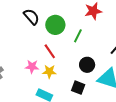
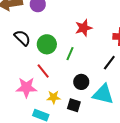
pink star: (32, 67) -> (26, 87), size x1.5
yellow star: (49, 72) -> (54, 97), moved

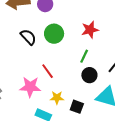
green circle: (47, 44) -> (54, 34), moved
green line: (70, 54) -> (84, 56), moved
black circle: (81, 82) -> (89, 75), moved

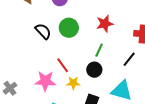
black circle: (89, 75) -> (94, 70), moved
yellow star: (57, 98) -> (73, 83), moved

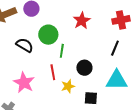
green line: (99, 50) -> (62, 51), moved
red line: (63, 65) -> (53, 72), turned 42
pink star: (45, 81) -> (24, 83), moved, turned -30

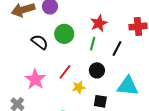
black line: (115, 48) -> (117, 49), moved
green line: (62, 51) -> (93, 44), moved
red line: (53, 72) -> (65, 72), turned 42

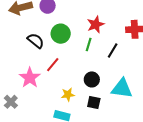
black circle: (97, 70) -> (92, 79), moved
red line: (65, 72) -> (53, 65), moved
yellow star: (79, 87) -> (68, 95), moved

